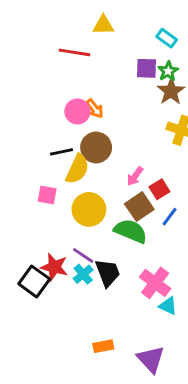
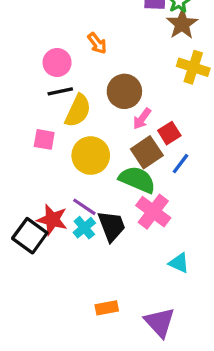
pink circle: (77, 111) -> (57, 63), moved
brown circle: (96, 147) -> (124, 91), moved
pink cross: (155, 283) -> (153, 212), moved

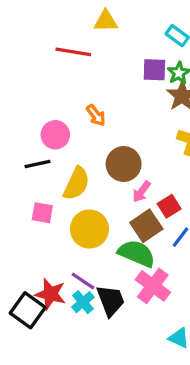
black line: (60, 91) -> (37, 164), moved

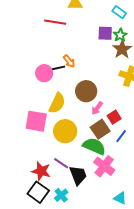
black line: (37, 164) -> (57, 68), moved
pink square: (42, 213) -> (36, 121), size x1.6
cyan cross: (83, 302) -> (61, 195), moved
black square: (28, 310) -> (38, 192), moved

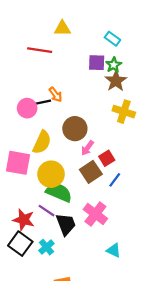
green semicircle: (94, 146) -> (59, 192), moved

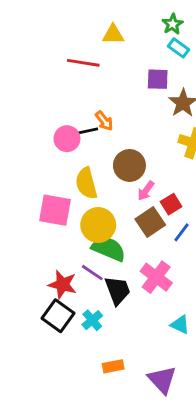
green star: (114, 65) -> (173, 24), moved
yellow semicircle: (42, 142) -> (86, 183), turned 140

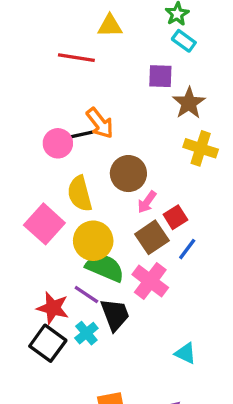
orange arrow: (104, 121) -> (100, 123), size x1.4
pink square: (55, 210) -> (44, 224), turned 32
pink cross: (156, 277) -> (150, 281), moved
cyan cross: (92, 320) -> (86, 333), moved

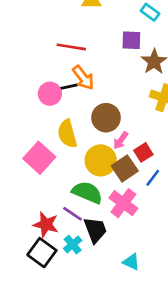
red line: (76, 58) -> (71, 47), moved
yellow circle: (93, 241) -> (101, 160), moved
cyan triangle: (186, 353) -> (131, 262), moved

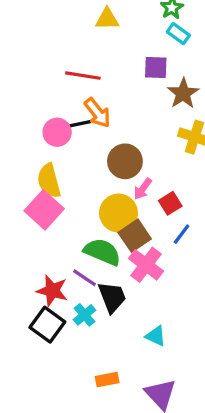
yellow semicircle: (67, 134) -> (49, 181), moved
brown square: (125, 168) -> (135, 236), moved

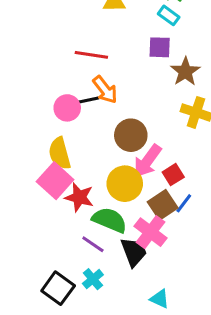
cyan rectangle: (178, 34) -> (169, 15), moved
pink arrow: (143, 189) -> (147, 161), size x1.6
brown square: (135, 236) -> (163, 205), moved
red star: (52, 291) -> (79, 197), moved
black trapezoid: (112, 297) -> (134, 252), moved

